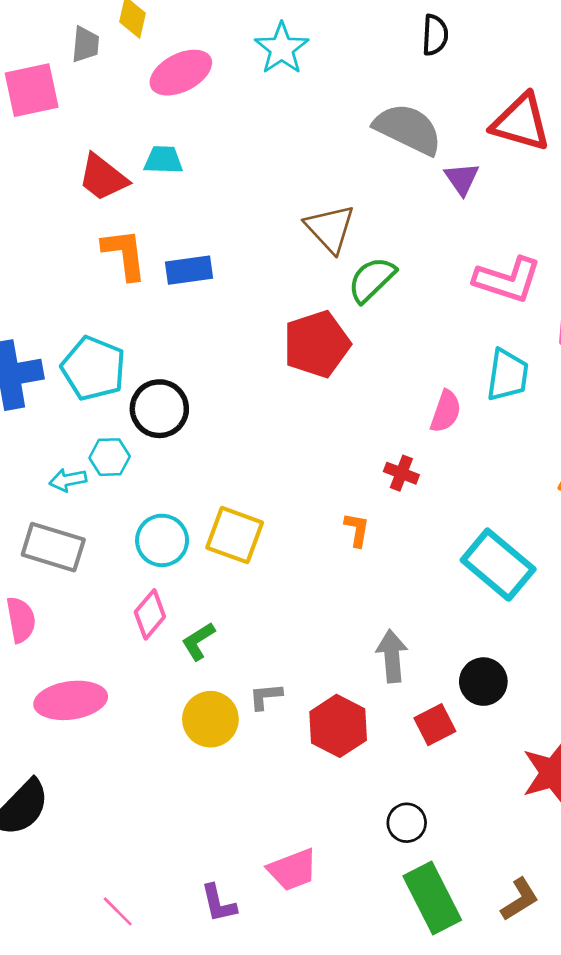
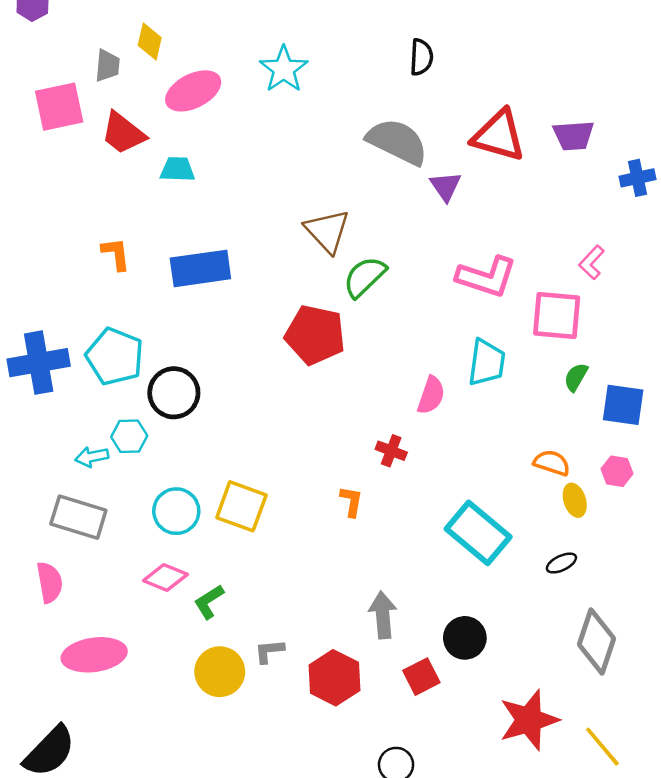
red trapezoid: (103, 177) -> (123, 133), moved
orange L-shape: (124, 254) -> (116, 254), moved, size x0.7
blue rectangle: (189, 270) -> (200, 268), size x1.4
red pentagon: (317, 344) -> (315, 335), turned 30
pink diamond: (150, 614) -> (165, 578), turned 72

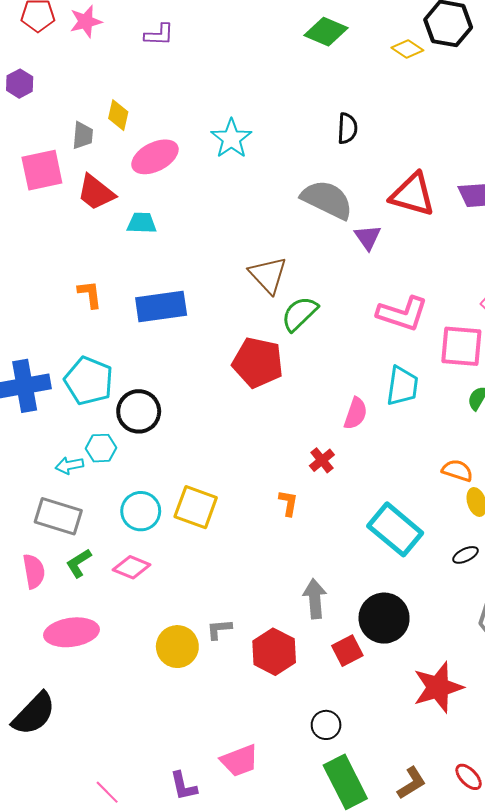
red cross: (391, 451) -> (322, 460), turned 30
green L-shape: (209, 602) -> (79, 563), moved
black circle: (465, 638) -> (384, 618), size x1.4

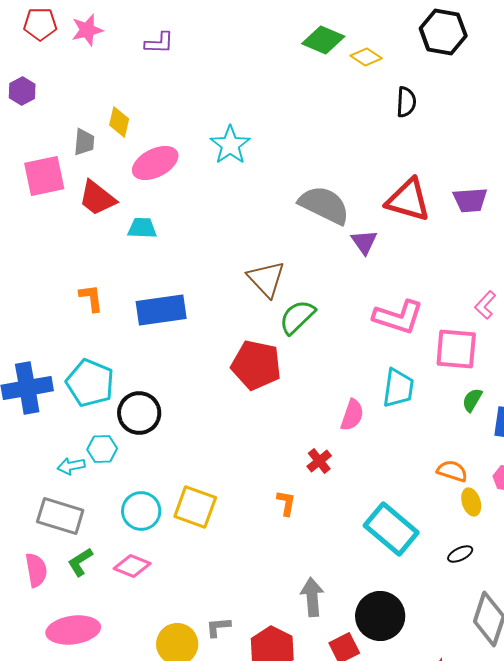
yellow diamond: (407, 49) -> (366, 57), moved
black semicircle: (347, 128) -> (406, 102), moved

